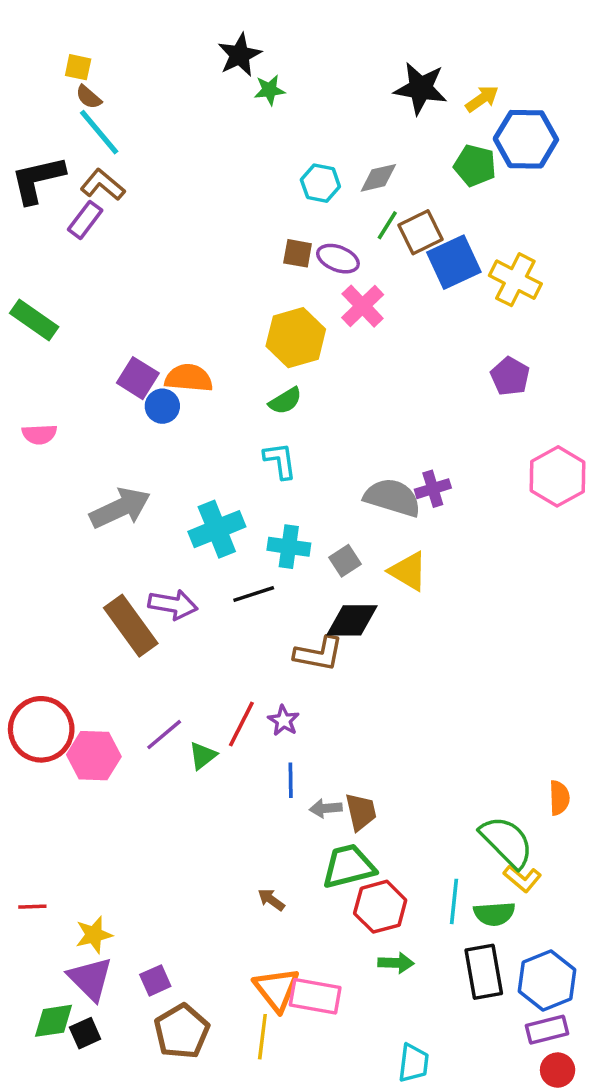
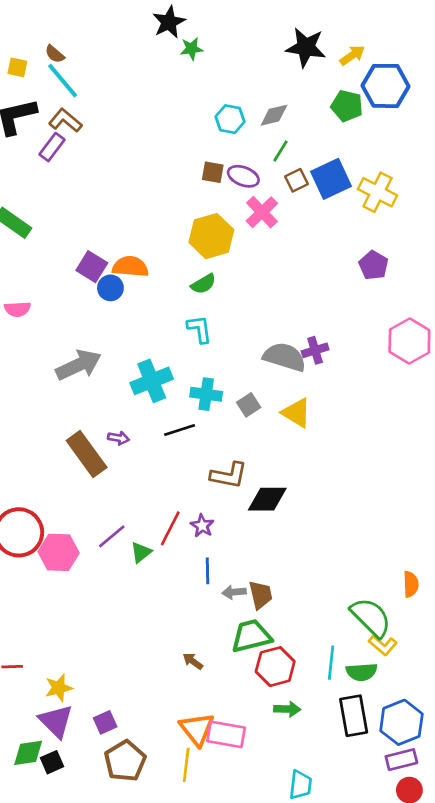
yellow square: (78, 67) -> (17, 67), moved
brown square: (421, 232) -> (296, 180), moved, size x0.7
purple arrow: (173, 605) -> (118, 438), size x0.6
black diamond: (352, 620) -> (267, 499), moved

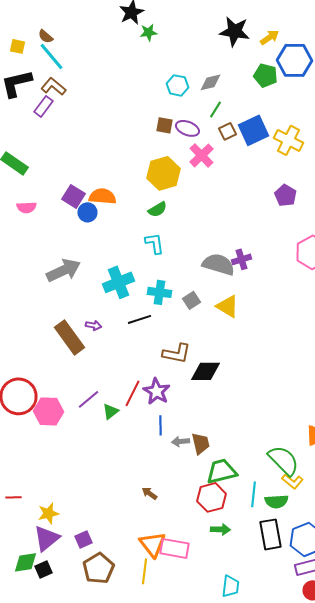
pink semicircle: (17, 309) -> (26, 207), moved
purple star: (202, 526) -> (156, 391), size x1.5
green trapezoid: (251, 636) -> (222, 471), moved
purple triangle: (56, 721) -> (46, 538), turned 36

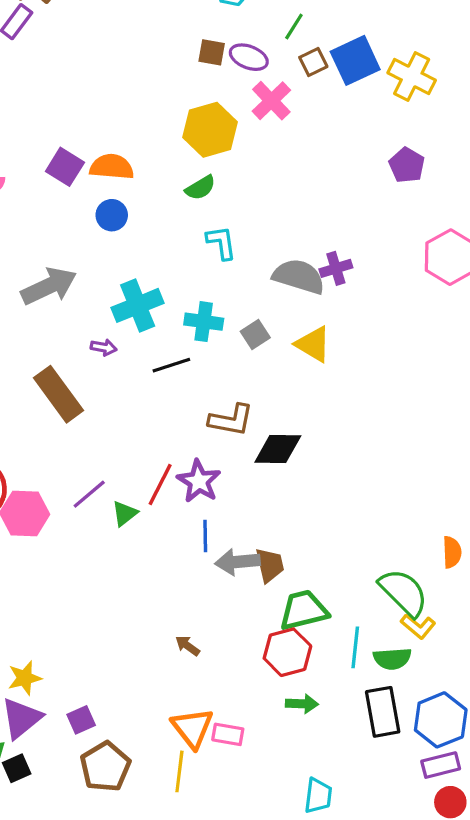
blue circle: (88, 212) -> (112, 215), moved
cyan L-shape: (154, 243) -> (221, 243), moved
purple arrow: (94, 325) -> (104, 347), moved
gray arrow: (180, 441) -> (237, 562), size x1.5
pink rectangle: (174, 548) -> (228, 734), size x0.7

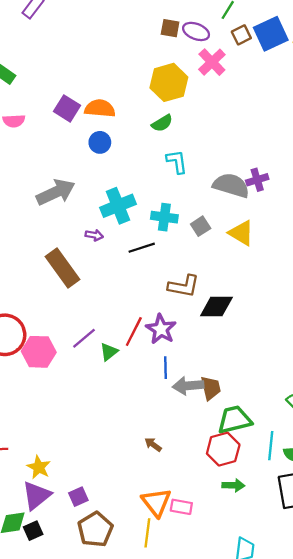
yellow star: (25, 678) -> (39, 467), turned -30

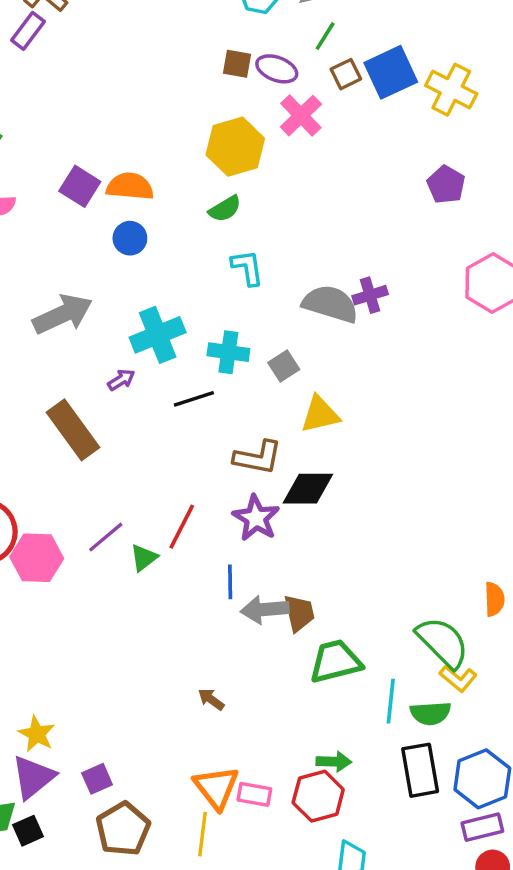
yellow triangle: (241, 233) -> (320, 414), moved, turned -44
purple arrow: (94, 235) -> (121, 380), turned -42
purple star: (161, 329) -> (256, 518), moved
red hexagon: (223, 449) -> (318, 796), moved

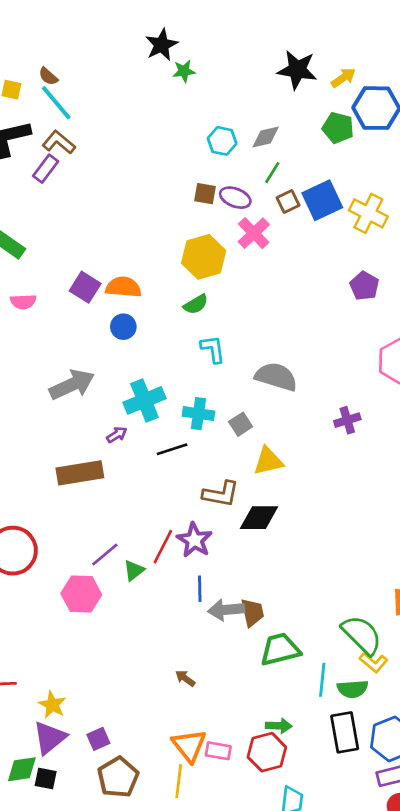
purple cross: (370, 295) -> (347, 420), moved
brown rectangle: (73, 430) -> (80, 473), turned -63
purple star: (256, 518) -> (194, 540), moved
pink hexagon: (37, 558) -> (81, 594), moved
black square: (28, 831) -> (46, 778), turned 35

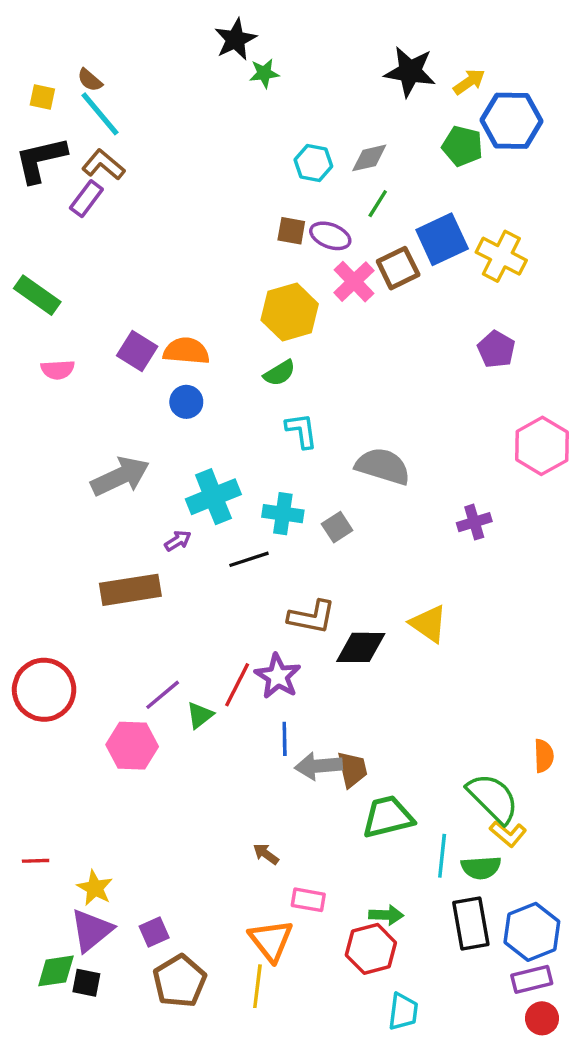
brown square: (288, 202) -> (398, 268), moved, size x1.4
yellow triangle: (268, 461) -> (429, 624), moved, turned 48
pink rectangle: (218, 751) -> (308, 900), moved

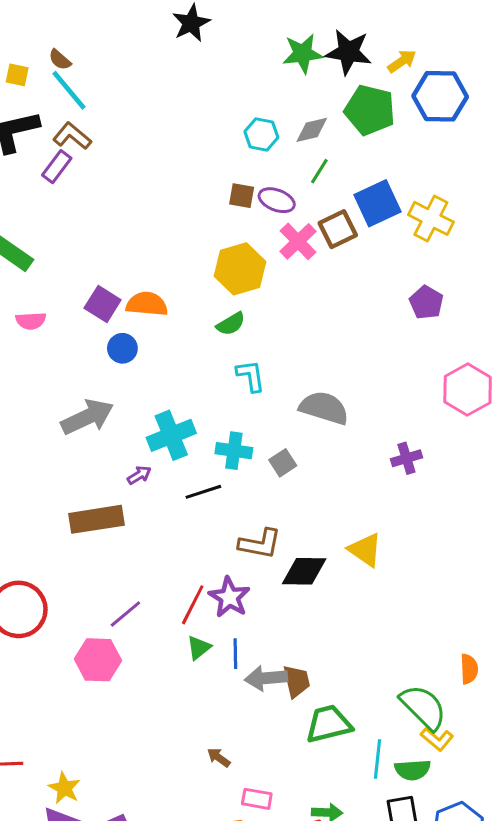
green star: (264, 73) -> (303, 54), moved, size x1.5
green pentagon: (462, 146) -> (370, 110), moved, size x1.4
blue circle: (186, 402) -> (122, 348), moved
green triangle: (200, 715) -> (199, 648), moved

